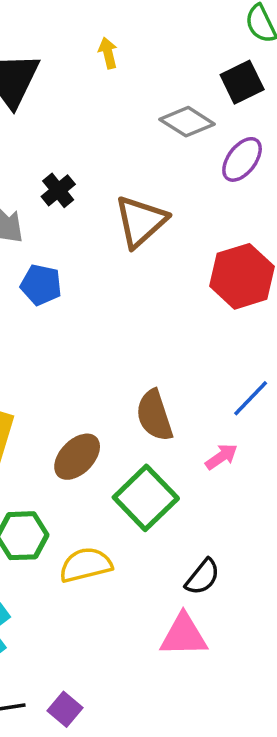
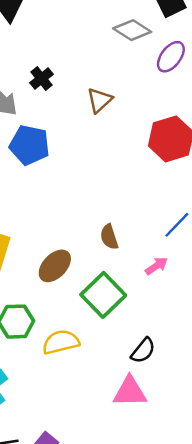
brown triangle: (141, 221) -> (100, 100), size x0.7
blue pentagon: (41, 285) -> (29, 145), size x1.4
brown semicircle: (154, 415) -> (109, 237), size x0.7

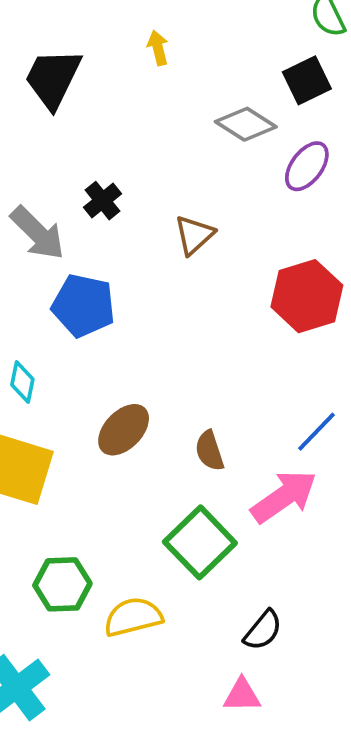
brown ellipse: (55, 266) -> (124, 430), moved
pink arrow: (156, 266) -> (284, 497), size x1.8
pink triangle: (130, 392) -> (242, 695), size x0.7

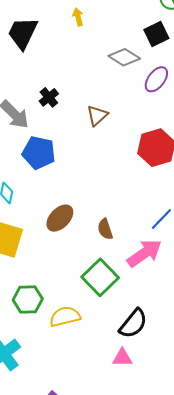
black semicircle: (263, 630) -> (133, 324), size x1.4

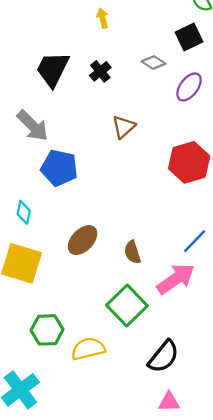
black trapezoid: (23, 33) -> (53, 69), moved
gray diamond: (124, 57) -> (154, 63), size x0.7
black cross: (49, 97) -> (100, 71), moved
pink triangle: (122, 358) -> (169, 402), moved

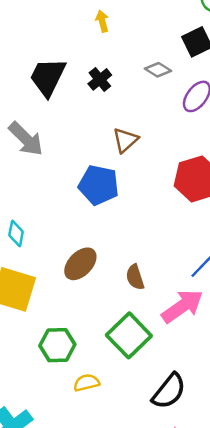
blue pentagon: (59, 168) -> (99, 185), moved
green hexagon: (47, 330) -> (57, 345), moved
yellow semicircle: (88, 349) -> (86, 383), size x0.7

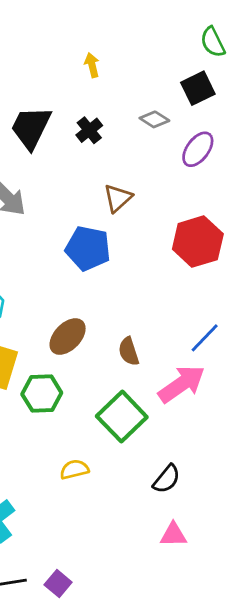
green hexagon: (57, 345) -> (42, 394), moved
black semicircle: (169, 391) -> (167, 479), size x0.7

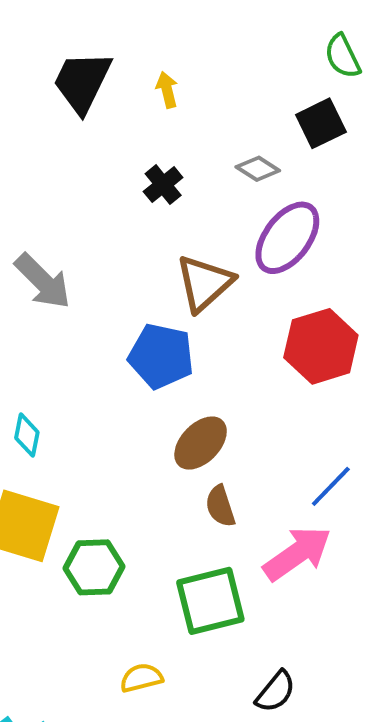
black trapezoid: (31, 128) -> (82, 82), moved
purple ellipse: (198, 149) -> (287, 238), moved, size x1.4
brown triangle: (118, 198) -> (204, 283), size x1.4
brown ellipse: (68, 337) -> (201, 443), moved
green square: (122, 417) -> (210, 601), turned 30

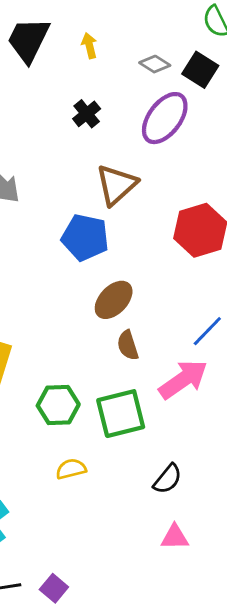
black square: (321, 123) -> (200, 70), turned -32
gray diamond: (258, 169) -> (155, 64), moved
purple ellipse: (287, 238) -> (165, 118), moved
green hexagon: (94, 567) -> (58, 405), moved

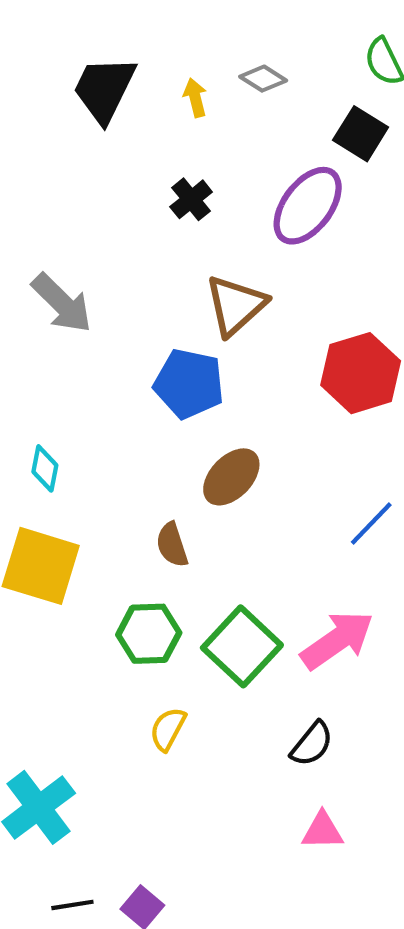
gray diamond: (155, 64) -> (263, 79), moved
brown semicircle: (128, 345) -> (172, 545), moved
pink arrow: (183, 379) -> (337, 640), moved
green square: (121, 414) -> (242, 646), turned -33
yellow semicircle: (71, 469) -> (168, 729), turned -48

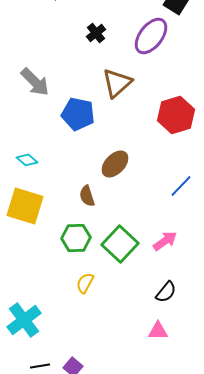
blue pentagon: (189, 384) -> (78, 114), moved
cyan diamond: (45, 468) -> (27, 160), turned -60
pink arrow: (337, 640) -> (165, 241), size x0.7
black semicircle: (312, 744) -> (166, 292), moved

